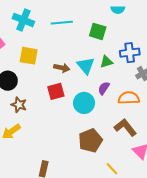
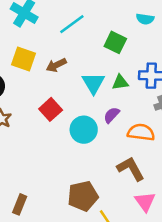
cyan line: (62, 23) -> (72, 24), turned -40
brown arrow: (62, 68) -> (56, 65), moved, turned 133
red square: (56, 91) -> (51, 109), turned -36
brown pentagon: (90, 141) -> (83, 196), moved

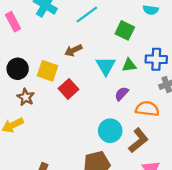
yellow square: (23, 59) -> (48, 71), moved
cyan circle: (84, 130) -> (110, 131), moved
brown L-shape: (131, 169) -> (138, 140), turned 80

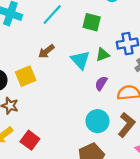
yellow square: (48, 71) -> (26, 76), turned -30
red square: (69, 89) -> (30, 140), moved

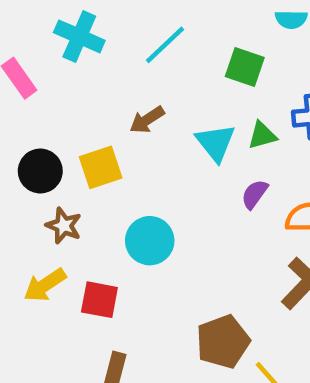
cyan circle: (97, 121) -> (150, 241), moved
red square: (30, 140) -> (99, 300), turned -30

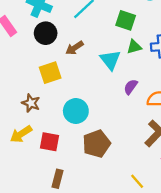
green triangle: (262, 135) -> (134, 47), moved
black circle: (40, 171) -> (46, 33), moved
brown pentagon: (223, 342) -> (96, 144), moved

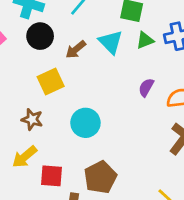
cyan triangle: (110, 60) -> (111, 42), moved
red square: (50, 142) -> (51, 176), moved
brown pentagon: (96, 144) -> (100, 177), moved

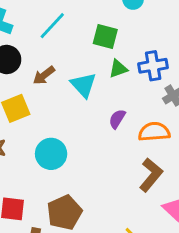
cyan triangle: (111, 42) -> (83, 85), moved

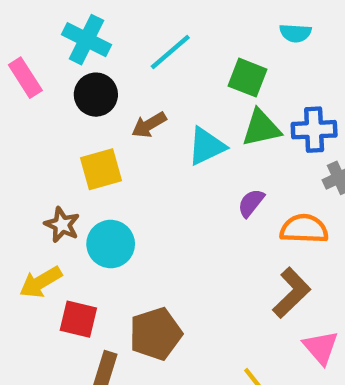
green triangle: (118, 69) -> (261, 128), size x1.4
cyan triangle: (83, 85) -> (206, 146), turned 40
cyan circle: (51, 154) -> (111, 244), moved

